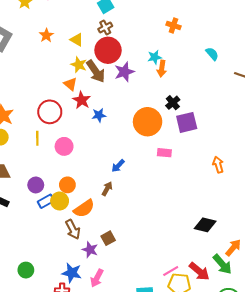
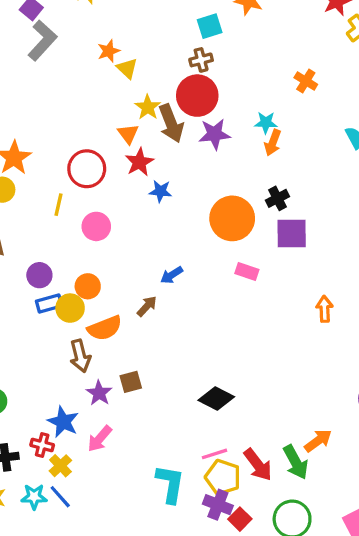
yellow triangle: (77, 40) -> (127, 68), moved
black diamond: (205, 225) -> (216, 399), moved

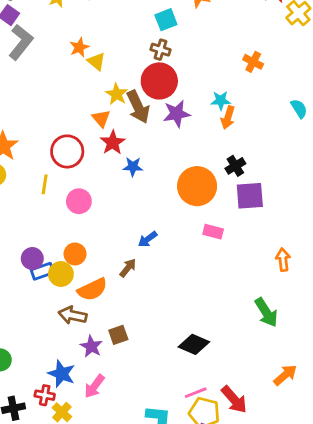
brown cross: (201, 60) -> (160, 50), turned 36
purple circle: (39, 275) -> (32, 259), moved
brown arrow: (80, 356) -> (73, 315), turned 120
green arrow: (296, 462) -> (266, 312), moved

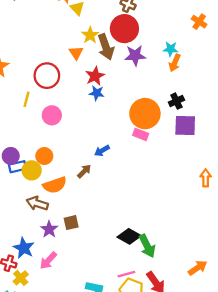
red star: (113, 143) -> (95, 76), moved
pink rectangle: (213, 232) -> (141, 134), moved
green arrow: (266, 312) -> (147, 246), moved

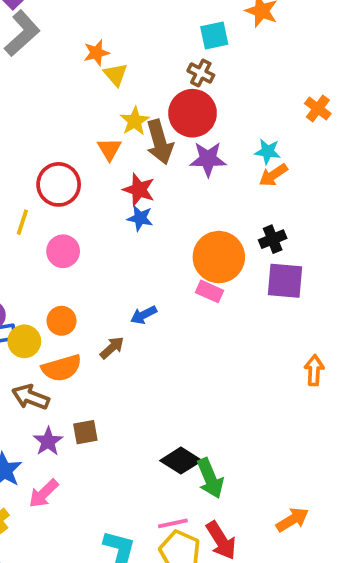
orange arrow: (175, 63) -> (273, 175), turned 30
red star: (95, 76) -> (139, 190), turned -30
orange circle: (44, 156) -> (62, 321), moved

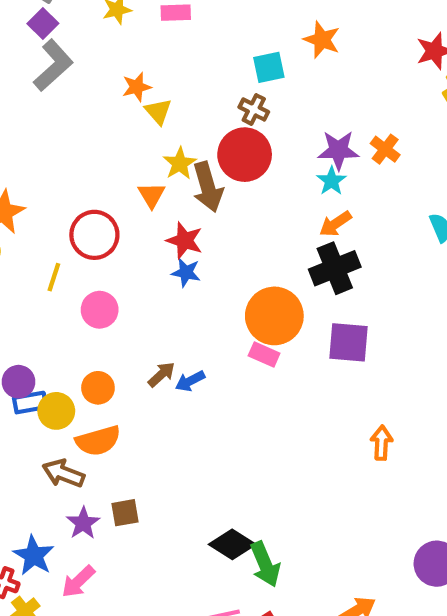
cyan star: (268, 152) -> (331, 181), moved, turned 30
purple star: (208, 159) -> (338, 150), moved
black cross: (273, 239) -> (335, 268), moved, size x1.6
brown arrow: (112, 348) -> (161, 374), moved

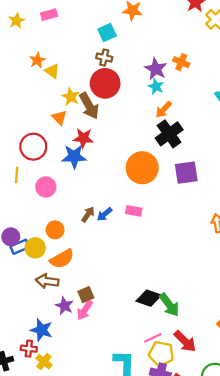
purple star: (338, 150) -> (156, 69), turned -30
blue star: (186, 272) -> (74, 156), moved, size x1.5
pink rectangle: (264, 355) -> (134, 211), moved
pink arrow: (78, 582) -> (85, 310), moved

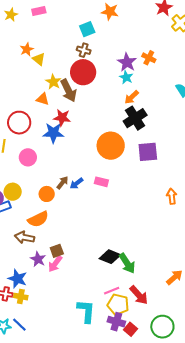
orange triangle: (59, 118) -> (43, 99), turned -32
orange circle: (55, 230) -> (47, 194), moved
yellow circle: (35, 248) -> (13, 192), moved
yellow cross: (44, 362) -> (21, 297), moved, turned -32

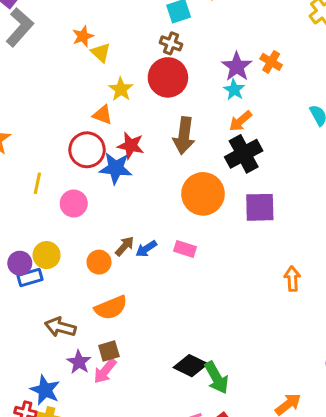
brown arrow: (68, 91) -> (184, 136), moved, turned 30
red circle: (19, 123) -> (87, 150), moved
orange semicircle: (38, 219) -> (111, 308), moved

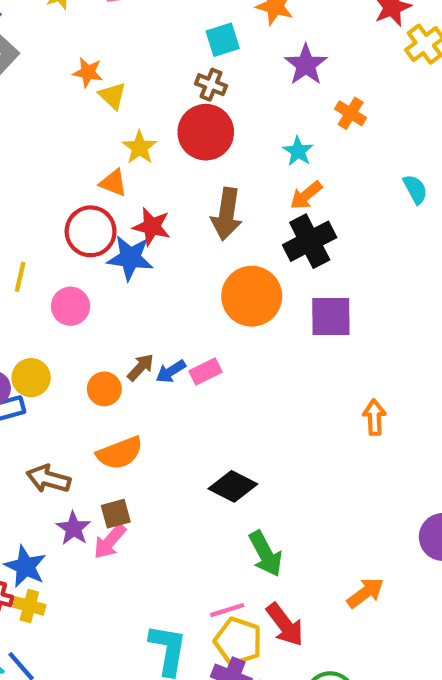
orange star: (83, 36) -> (88, 72), turned 30
purple star: (237, 67) -> (306, 65), moved
pink rectangle: (185, 249) -> (206, 372), moved, turned -45
black diamond: (191, 366) -> (233, 486), moved

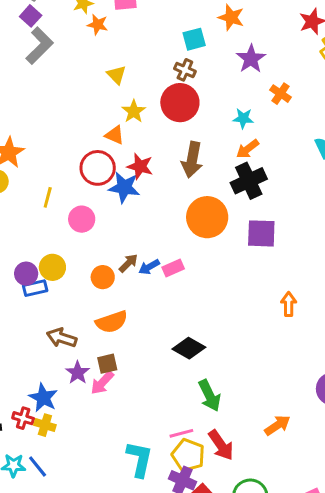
orange star: (88, 72) -> (98, 25), moved
cyan star: (298, 151) -> (243, 118), turned -30

